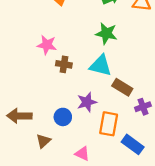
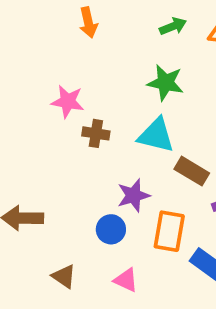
blue circle: (63, 117) -> (111, 229), moved
brown triangle: (43, 141) -> (64, 276), moved, turned -42

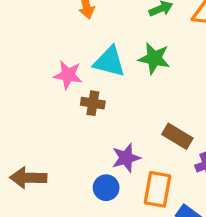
cyan triangle: (156, 135) -> (109, 62), moved

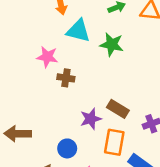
cyan triangle: (109, 62) -> (78, 31), moved
brown rectangle: (177, 136) -> (118, 109), moved
blue circle: (106, 188) -> (67, 148), moved

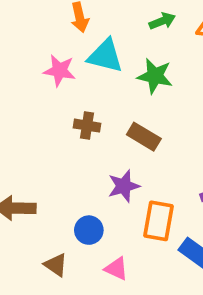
pink star: (47, 57) -> (60, 71), moved
brown rectangle: (118, 109) -> (144, 137), moved

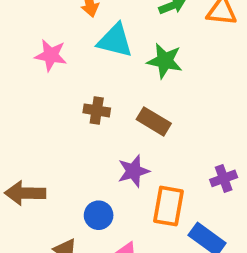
pink star: (60, 71) -> (51, 55), moved

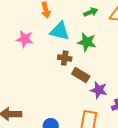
brown cross: (97, 110) -> (65, 58), moved
purple star: (133, 171) -> (99, 90), moved, turned 30

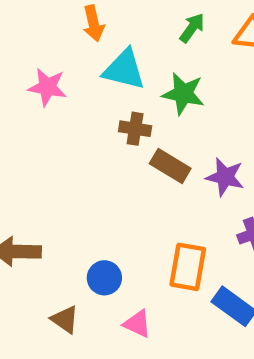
green arrow: (91, 12) -> (192, 28), turned -32
purple star: (99, 90) -> (225, 177), moved

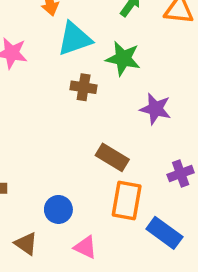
cyan triangle: (124, 70) -> (75, 39), turned -33
brown rectangle: (170, 166) -> (112, 157), moved
purple star: (225, 177) -> (155, 109), moved

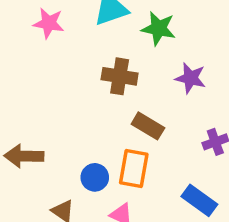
brown cross: (84, 87) -> (120, 76), moved, size x1.4
orange rectangle: (127, 201) -> (134, 169), moved

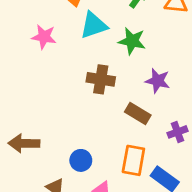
brown rectangle: (148, 126) -> (138, 113), moved
orange rectangle: (134, 169) -> (133, 160), moved

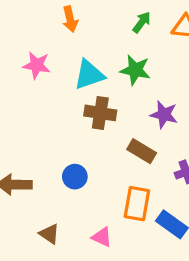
cyan triangle: (94, 25) -> (89, 75), moved
blue circle: (81, 160) -> (75, 177), moved

